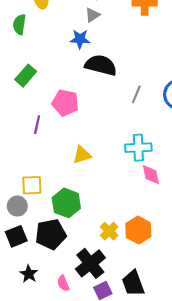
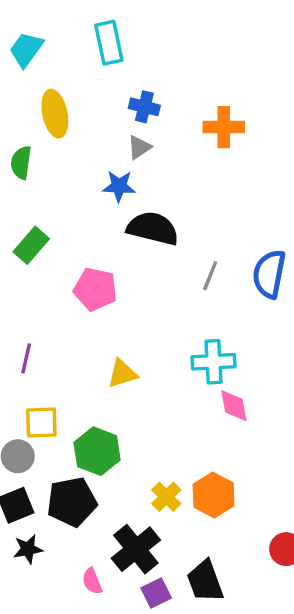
purple line: (37, 125) -> (26, 358), moved
black star: (29, 274) -> (28, 549), moved, turned 30

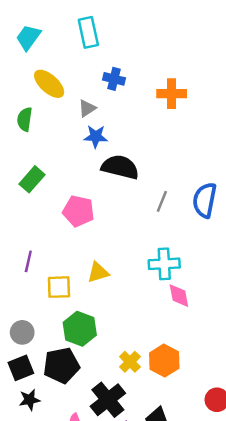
yellow ellipse: (55, 114) -> (49, 84), turned -36
gray triangle: (139, 147) -> (87, 108), moved
yellow square: (41, 422) -> (59, 287), moved

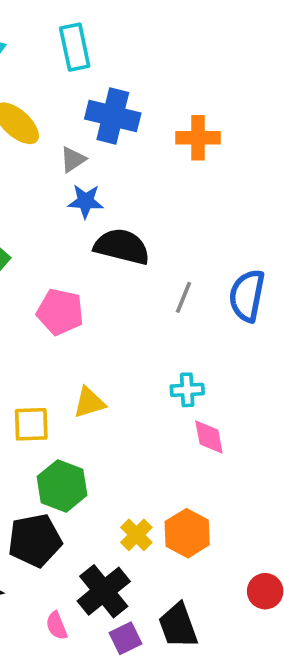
blue cross: (114, 79) -> (113, 116), size x1.6
cyan cross: (164, 264) -> (187, 390), size x0.7

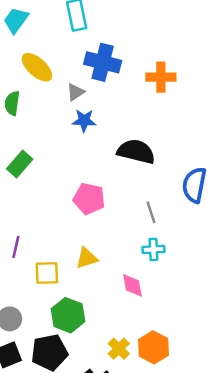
black semicircle: (122, 247) -> (136, 152), moved
gray line: (184, 297) -> (151, 212), moved, turned -40
pink pentagon: (60, 312) -> (89, 199), moved
pink diamond: (209, 437) -> (132, 285), moved

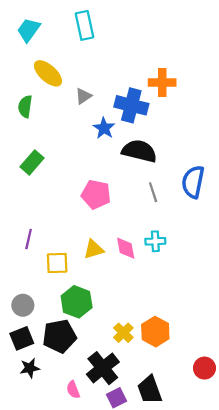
blue cross: (103, 62) -> (131, 105), moved
blue star: (84, 121) -> (104, 128), moved, turned 30
gray line: (151, 212) -> (153, 192), moved
pink diamond: (132, 285) -> (126, 248), moved

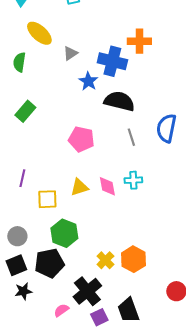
pink semicircle: (73, 390) -> (61, 310), turned 77

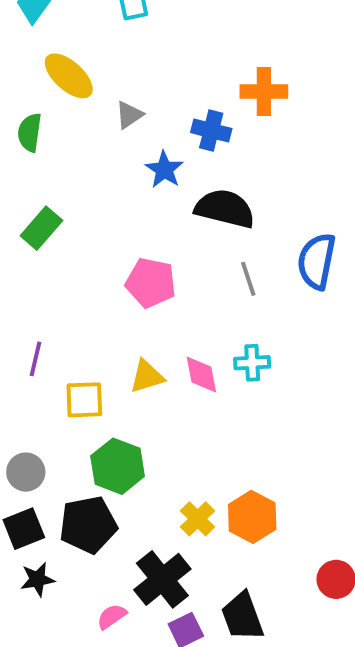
blue cross: (112, 61) -> (211, 131), size x0.7

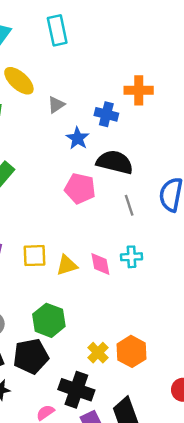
pink pentagon: (151, 283) -> (80, 189), moved
yellow square: (84, 400) -> (34, 256), moved
black cross: (162, 579) -> (76, 390), turned -32

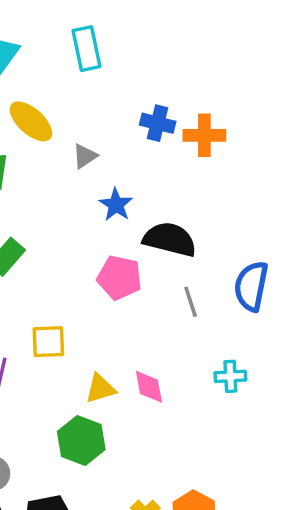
blue cross: (106, 114) -> (158, 123), moved
yellow square: (34, 256) -> (48, 342), moved
cyan cross: (132, 257) -> (230, 376), moved
green hexagon: (49, 320) -> (81, 441), moved

